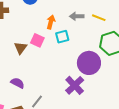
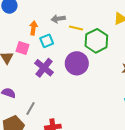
yellow line: (99, 18) -> (76, 28), moved
purple cross: (75, 85) -> (44, 68), moved

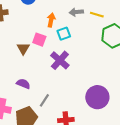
yellow line: (76, 28) -> (97, 15), moved
purple circle: (77, 63) -> (97, 97), moved

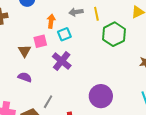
yellow line: (97, 15) -> (96, 14), turned 64
pink square: (39, 40) -> (40, 41), turned -32
purple semicircle: (23, 84) -> (25, 77), moved

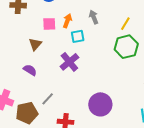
gray arrow: (76, 12) -> (94, 17), turned 64
yellow line: (96, 14) -> (125, 24), moved, turned 32
pink square: (40, 41) -> (49, 24), moved

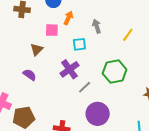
orange arrow: (67, 21) -> (68, 18), moved
green hexagon: (126, 47) -> (115, 72), moved
gray line: (48, 99) -> (85, 87), moved

